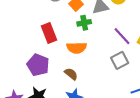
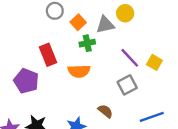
purple pentagon: (38, 65) -> (26, 81), moved
brown semicircle: (71, 74) -> (105, 111), moved

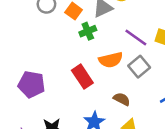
red rectangle: (48, 55) -> (82, 77), moved
orange semicircle: (79, 71) -> (111, 60), moved

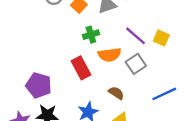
green cross: (88, 31) -> (91, 35), moved
purple pentagon: (31, 84) -> (39, 85), moved

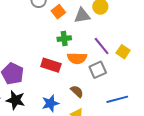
red rectangle: (81, 68) -> (51, 65), turned -54

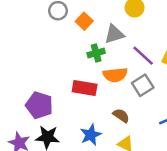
gray triangle: (82, 16) -> (114, 34), moved

